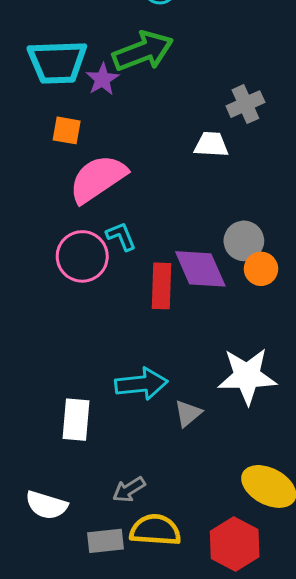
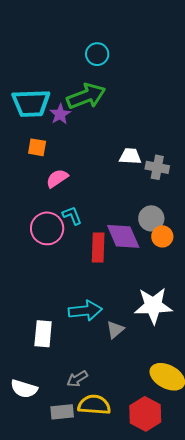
gray cross: (245, 104) -> (157, 167), moved, turned 35
pink semicircle: (98, 179) -> (57, 178), size x0.6

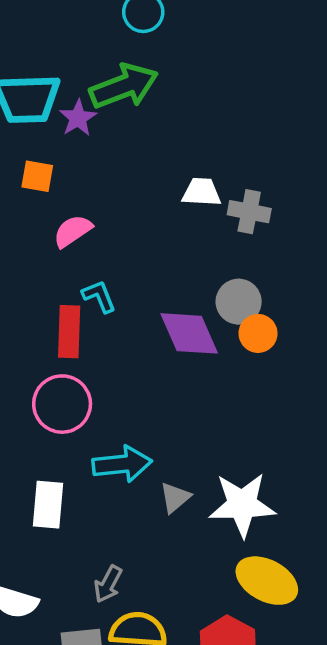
pink circle: (47, 228) -> (62, 404), moved
red rectangle: (98, 247) -> (69, 332), moved
white star: (153, 306) -> (242, 505), moved
gray arrow: (77, 379) -> (108, 584), turned -30

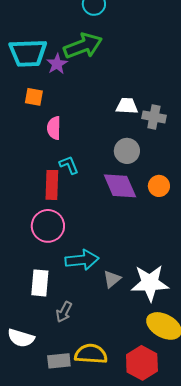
pink semicircle: (73, 231) -> (54, 128), turned -55
gray circle: (239, 302) -> (127, 151), moved
gray arrow: (108, 584) -> (64, 312), moved

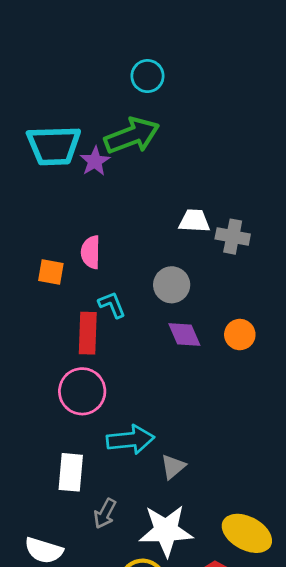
orange square: (34, 97) -> (51, 272), moved
gray circle: (127, 151) -> (172, 285), moved
purple diamond: (120, 186) -> (184, 335), size x0.7
white star: (150, 283) -> (166, 531), moved

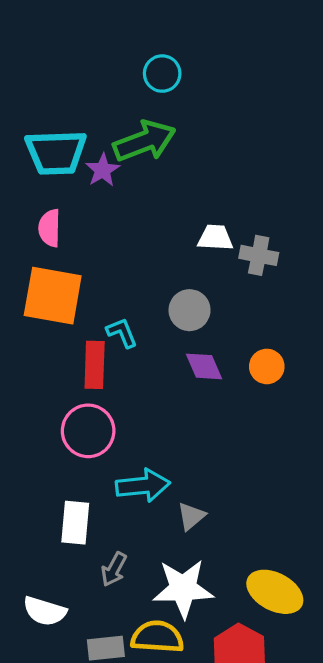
pink semicircle: (91, 252) -> (49, 228), moved
orange square: (51, 272) -> (53, 296), size x2.0

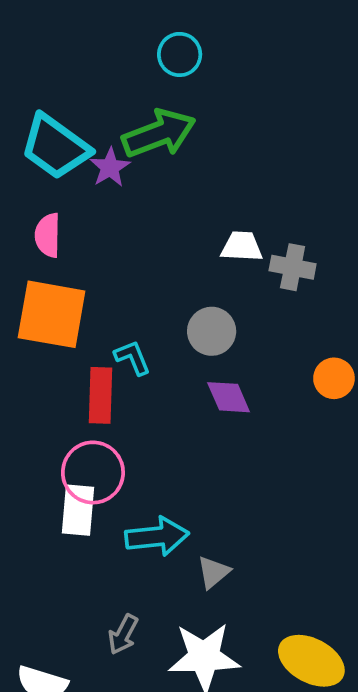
cyan trapezoid: (56, 152) -> (55, 147), turned 38
orange circle: (267, 366) -> (334, 378), moved
white rectangle: (75, 523) -> (78, 510), moved

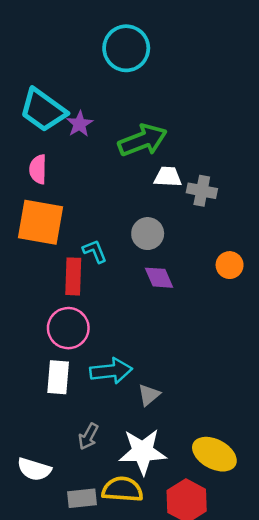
cyan circle: (180, 54) -> (126, 48), size x1.6
green arrow: (159, 134) -> (143, 140), moved
white rectangle: (78, 510) -> (58, 377), moved

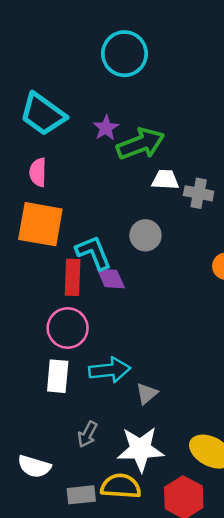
purple star: (80, 124) -> (106, 128), moved
cyan L-shape: (95, 251) -> (94, 253), size x1.5
purple diamond: (159, 278) -> (111, 279), moved

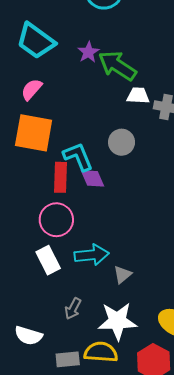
green arrow: (141, 144) -> (117, 66), turned -126
pink semicircle: (38, 172) -> (32, 89), turned 40
white rectangle: (58, 376) -> (48, 260), turned -32

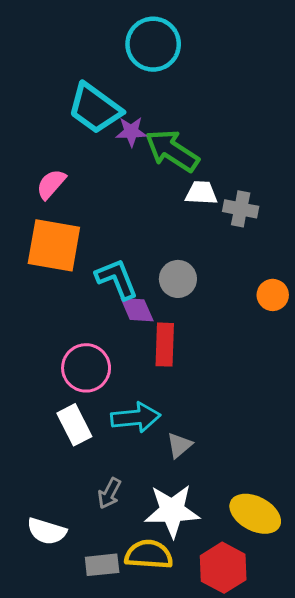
cyan trapezoid: (36, 41) -> (95, 108), moved
purple star: (88, 52) -> (131, 132), turned 30
gray circle: (122, 142) -> (178, 279), moved
red rectangle: (60, 177) -> (165, 345), moved

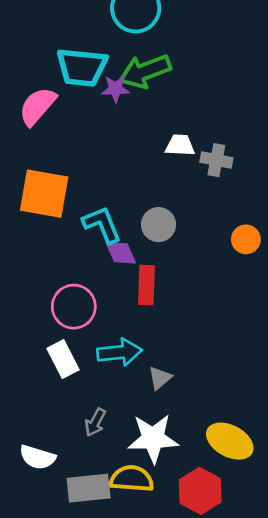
cyan trapezoid: (95, 108) -> (82, 67), turned -30
green arrow: (172, 151) -> (145, 71), moved, turned -54
pink semicircle: (51, 184) -> (37, 106), moved, size x1.4
gray rectangle: (102, 565) -> (89, 488), size x1.4

